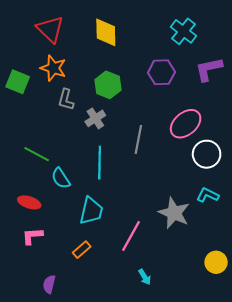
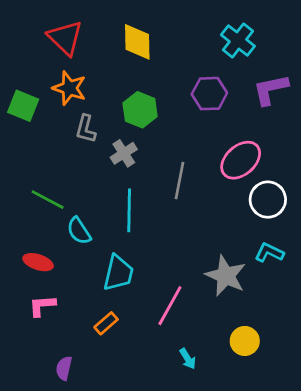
yellow circle: (216, 262) -> (245, 341), moved

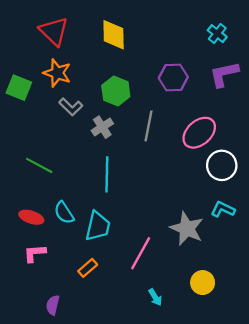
cyan cross: (238, 41) -> (217, 34), moved, size x0.7
gray L-shape: (86, 129) -> (71, 107), turned -60
gray line: (179, 181) -> (149, 126), moved
cyan semicircle: (79, 231) -> (64, 213), moved

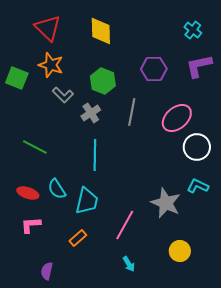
cyan arrow: (155, 297) -> (129, 264), moved

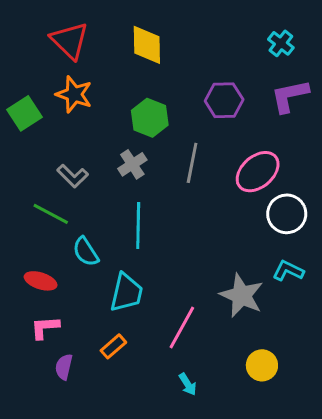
green square: (17, 78) -> (25, 113), turned 35
gray L-shape: (63, 95) -> (73, 176), moved
cyan semicircle: (57, 189) -> (86, 252), moved
purple semicircle: (47, 271) -> (64, 367), moved

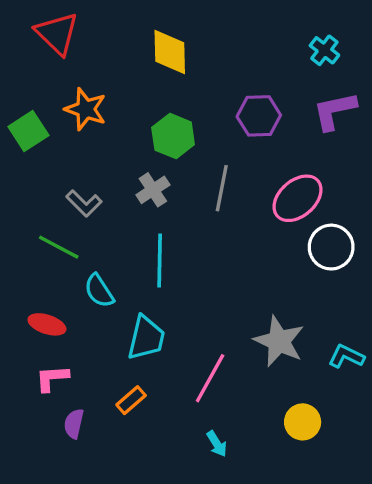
red triangle: (70, 41) -> (57, 33), moved
cyan L-shape: (288, 271) -> (346, 356), moved

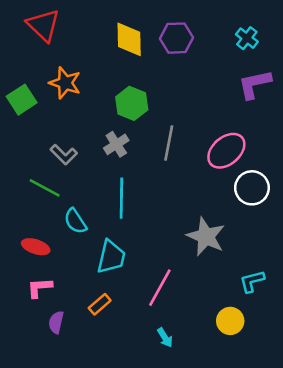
purple hexagon: (259, 116) -> (176, 38), moved
gray star: (279, 341) -> (206, 236), moved
cyan L-shape: (346, 356) -> (252, 281), moved, turned -40

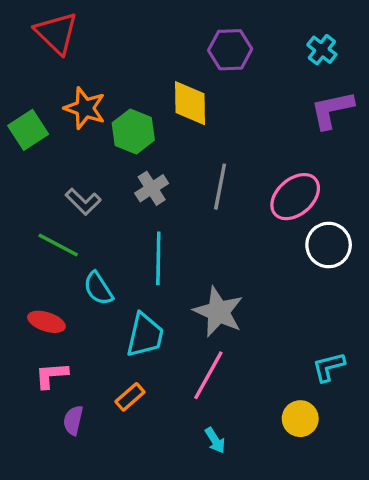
yellow diamond: (129, 39) -> (190, 103), moved
green hexagon: (132, 103) -> (133, 132), moved
gray star: (206, 236) -> (218, 312), moved

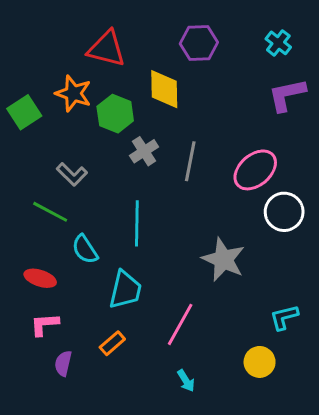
red triangle: (56, 33) -> (107, 49), moved, turned -30
gray cross: (152, 188) -> (144, 151), moved
gray star: (218, 312) -> (223, 259), moved

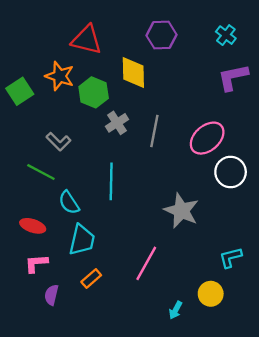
cyan trapezoid: (125, 290) -> (82, 240), moved
cyan arrow: (186, 381) -> (176, 310), moved, turned 60

